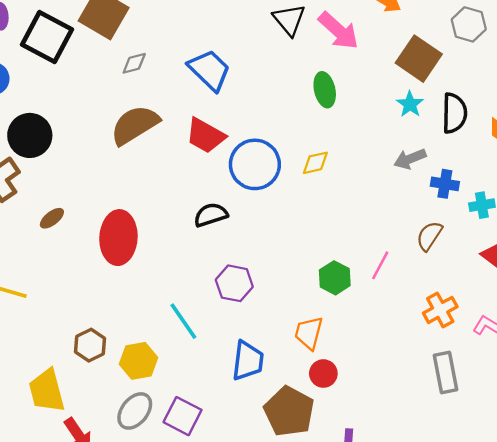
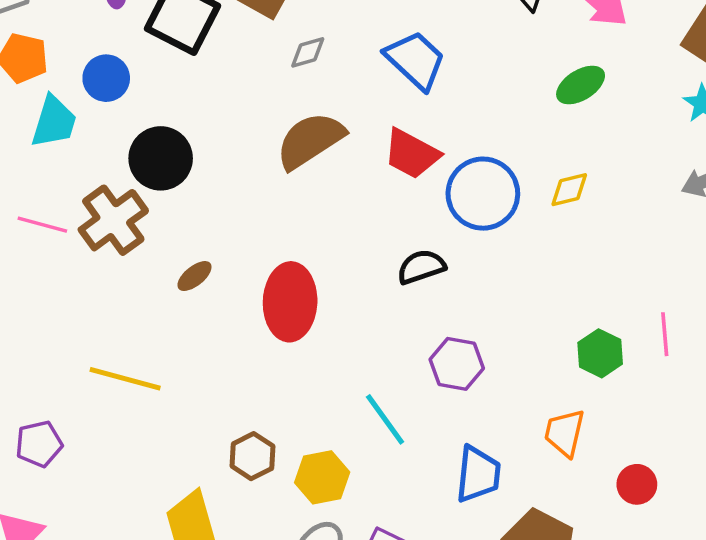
green ellipse: (325, 90) -> (581, 85), turned 72
pink line: (380, 265) -> (665, 334), turned -32
red circle: (323, 374) -> (637, 484), moved

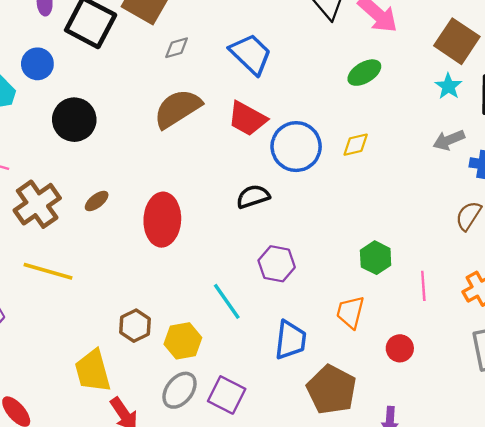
brown cross: (113, 220) -> (37, 204), moved
pink line: (665, 334) -> (423, 286), moved

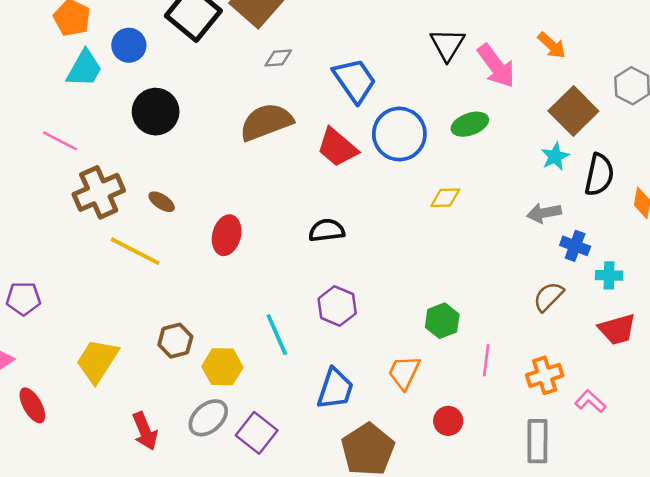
blue circle: (296, 147) -> (399, 134), moved
brown ellipse: (97, 201) -> (162, 202), turned 60
red ellipse: (162, 220) -> (227, 235), size x0.7
yellow line: (48, 271) -> (135, 251), moved
yellow trapezoid: (93, 371) -> (97, 361), moved, turned 36

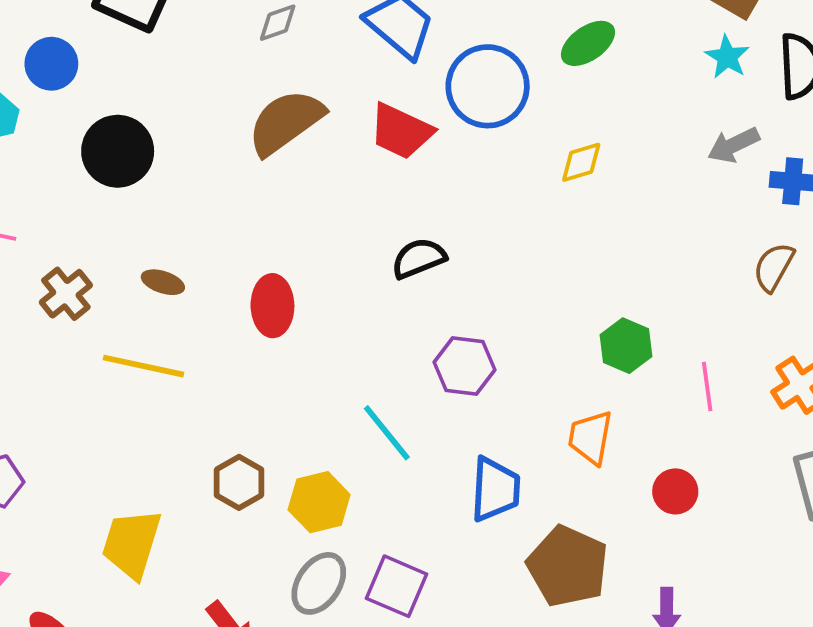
brown cross: (99, 192) -> (66, 294), size x0.7

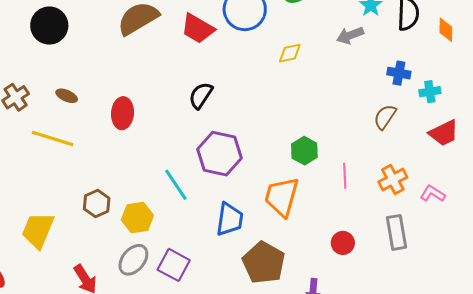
gray arrow: (734, 145) -> (350, 35), moved
black semicircle: (419, 258) -> (201, 95), turned -40
purple hexagon: (465, 366) -> (220, 154), size x1.4
orange trapezoid: (590, 437) -> (282, 197), size x1.4
red circle: (675, 491) -> (343, 243), moved

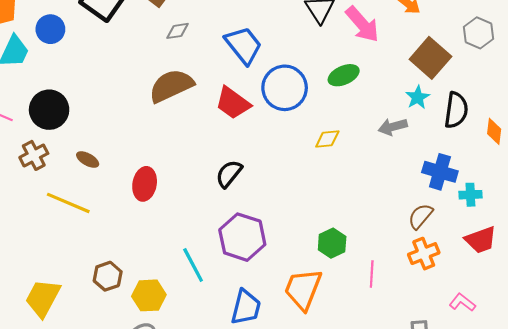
black circle: (49, 26) -> (49, 110), moved
blue cross: (399, 73) -> (440, 172), size x1.4
orange cross: (393, 179) -> (424, 254), moved

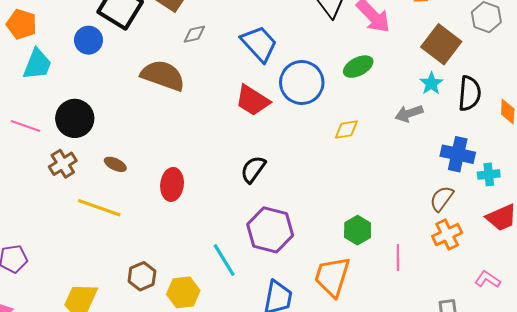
blue circle: (50, 29) -> (88, 40), moved
brown semicircle: (171, 86) -> (163, 75), moved, turned 48

